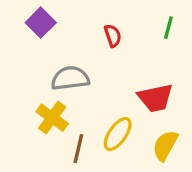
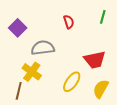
purple square: (41, 23) -> (18, 28), moved
brown line: (78, 149) -> (19, 91), moved

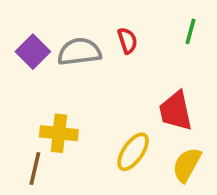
gray semicircle: (43, 48) -> (79, 52), moved
red trapezoid: (95, 60) -> (176, 111), turned 90
yellow cross: (32, 72) -> (59, 133), turned -30

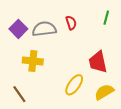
yellow cross: (59, 133) -> (33, 61), moved
yellow semicircle: (187, 165) -> (104, 92), turned 30
brown line: (35, 168) -> (19, 94), turned -48

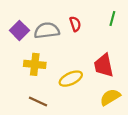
yellow ellipse: (74, 85) -> (71, 79), moved, turned 30
brown line: (19, 94) -> (38, 102), moved, turned -30

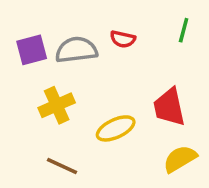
red semicircle: (75, 24) -> (123, 39), turned 120
purple square: (19, 30) -> (32, 50), turned 30
yellow cross: (35, 64) -> (57, 105), turned -30

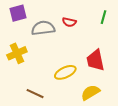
purple square: (32, 50) -> (18, 13), moved
yellow cross: (57, 105) -> (17, 53), moved
yellow semicircle: (180, 159) -> (90, 93), moved

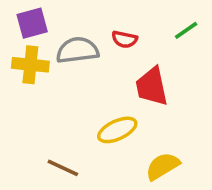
green line: (103, 17) -> (186, 30), turned 40
yellow cross: (17, 53) -> (30, 65), moved, turned 30
red trapezoid: (95, 60) -> (152, 86), moved

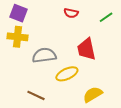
purple square: (32, 23) -> (19, 13), turned 36
red semicircle: (125, 39) -> (71, 13), moved
gray semicircle: (77, 50) -> (44, 55), moved

